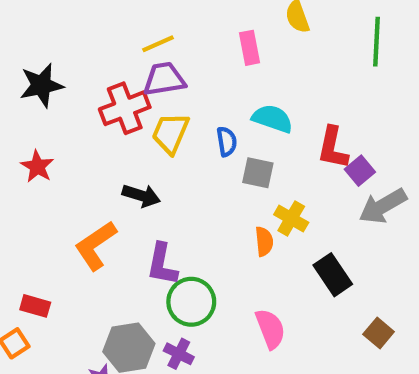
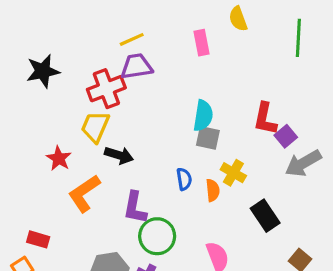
cyan semicircle: (272, 119) -> (203, 116), moved, turned 80
yellow trapezoid: (170, 133) -> (95, 127), moved
blue semicircle: (227, 142) -> (184, 179), moved
red star: (37, 166) -> (59, 158), moved

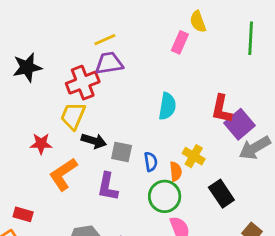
pink rectangle: (202, 43) -> (180, 42), moved, turned 35
purple square: (286, 136) -> (239, 124), size x1.5
gray square: (208, 138) -> (122, 152), moved
red star: (59, 158) -> (41, 144), turned -30
green circle: (157, 236) -> (165, 196), moved

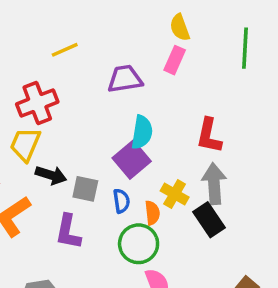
pink rectangle: (180, 42) -> (175, 60), moved
purple trapezoid: (109, 63) -> (125, 79), moved
purple square: (239, 124) -> (132, 160), moved
gray arrow: (255, 148) -> (214, 184), moved, turned 116
black rectangle: (221, 194) -> (209, 220), moved

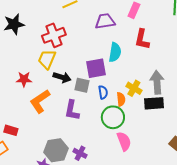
red L-shape: (209, 136) -> (142, 39), moved
purple square: (132, 160) -> (96, 68), moved, turned 30
black rectangle: (209, 220) -> (154, 103), turned -60

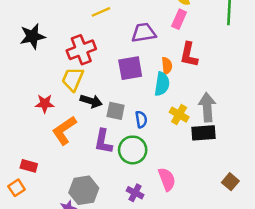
cyan semicircle: (115, 52) -> (162, 84), moved
purple square: (96, 68) -> (130, 68), moved
orange semicircle: (121, 99) -> (167, 66), moved
green circle: (113, 117) -> (133, 150), moved
purple cross: (80, 153) -> (135, 193), moved

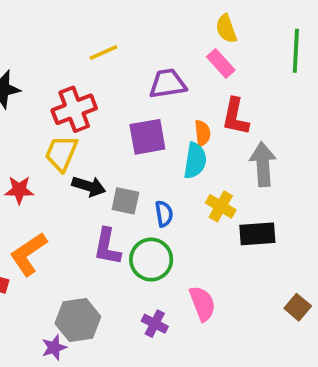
pink rectangle: (179, 19) -> (221, 63), turned -66
gray arrow: (207, 107) -> (263, 164), moved
orange L-shape: (64, 130) -> (28, 254), moved

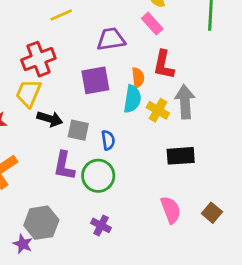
yellow cross: (221, 206) -> (158, 110), moved
pink semicircle: (202, 304) -> (171, 210), moved
purple star: (54, 347) -> (23, 244), turned -30

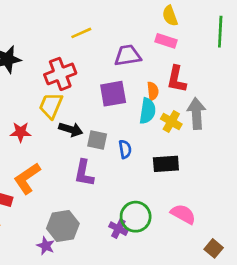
pink rectangle: (152, 24) -> (166, 41), turned -30
black rectangle: (181, 156) -> (166, 164), moved
green circle: (98, 176) -> (136, 217), moved
pink semicircle: (171, 210) -> (183, 214), turned -40
brown square: (212, 213) -> (214, 248), moved

